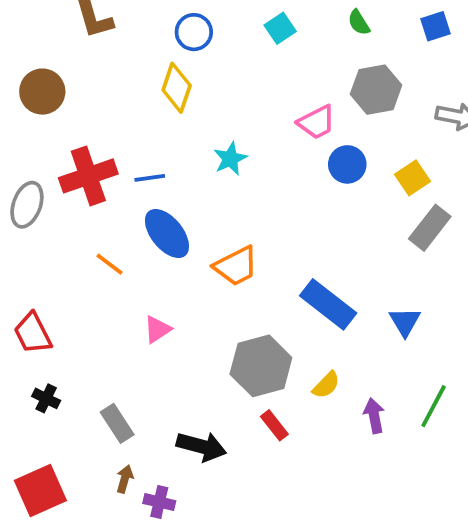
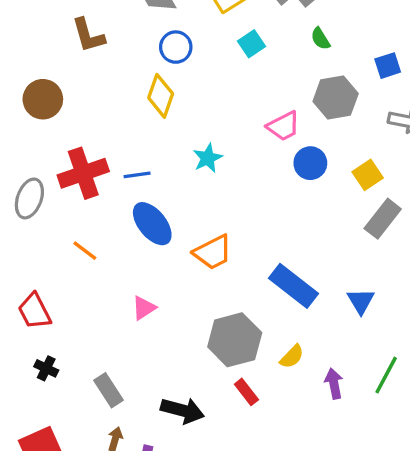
blue square: (436, 26) -> (388, 66), moved
orange line: (109, 264) -> (85, 251), moved

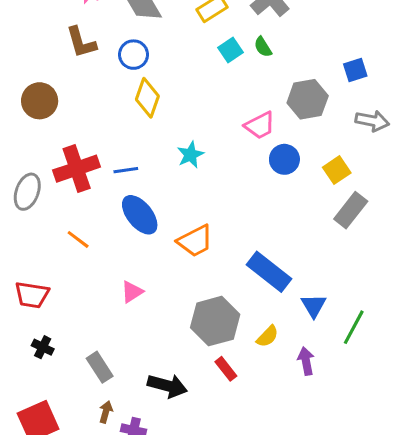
green semicircle: (320, 39) -> (263, 47), moved
blue circle: (176, 47) -> (134, 55), moved
blue triangle: (361, 301) -> (314, 306), moved
red trapezoid: (34, 311) -> (32, 295), turned -54
green line: (386, 375) -> (354, 327), moved

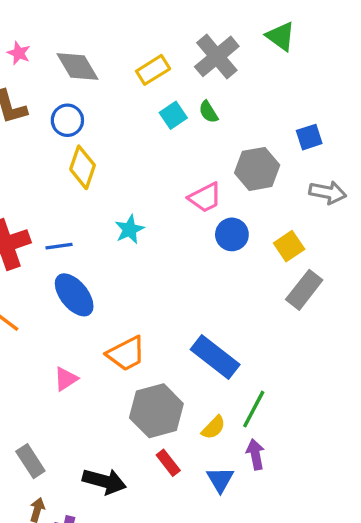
orange trapezoid: (195, 241) -> (126, 354), moved
blue triangle: (314, 306) -> (220, 480), moved
green line: (354, 327) -> (254, 409), moved

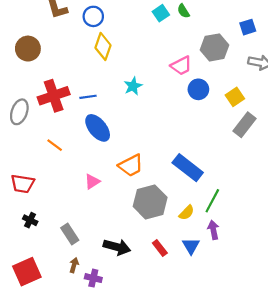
red rectangle: (168, 463) -> (160, 248), moved

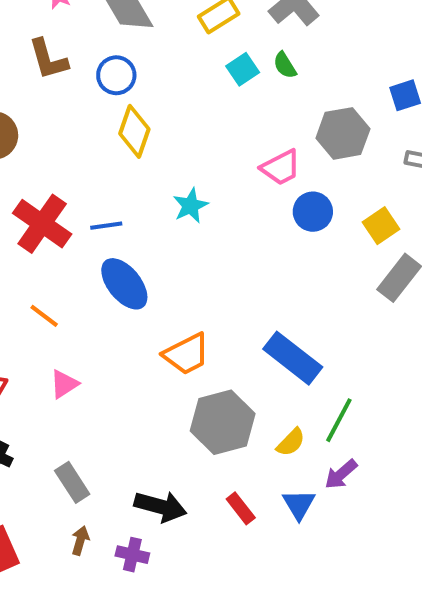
red cross: (54, 96) -> (42, 224), turned -36
pink triangle: (92, 182) -> (64, 384), moved
purple arrow: (213, 230) -> (341, 474), turned -120
purple cross: (93, 278) -> (132, 555), moved

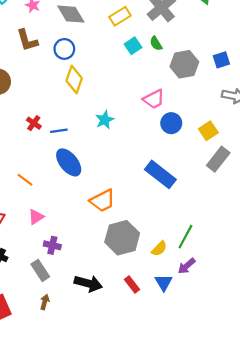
gray hexagon: (343, 133) -> (184, 64), moved
red cross: (42, 224) -> (34, 123), moved, size x0.5
blue rectangle: (293, 358) -> (160, 174), moved
purple cross: (132, 555) -> (52, 245), moved

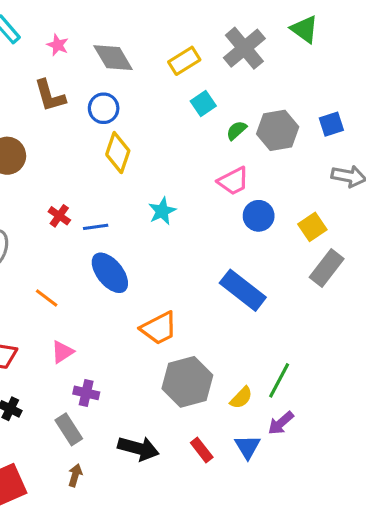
green semicircle: (156, 44) -> (236, 130), moved, turned 80

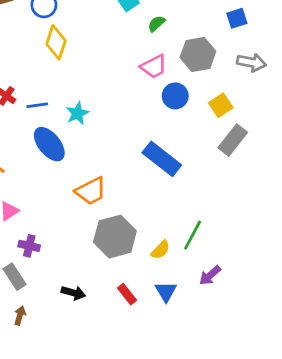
gray hexagon: (278, 130) -> (198, 54), moved
cyan star: (162, 211) -> (77, 113), moved
purple arrow: (281, 423) -> (210, 275), moved
black arrow: (138, 448) -> (73, 293), size x0.7

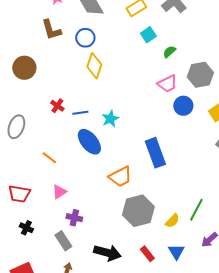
blue rectangle: (162, 159) -> (155, 153), moved, turned 32
black arrow: (73, 293) -> (107, 253), size x1.5

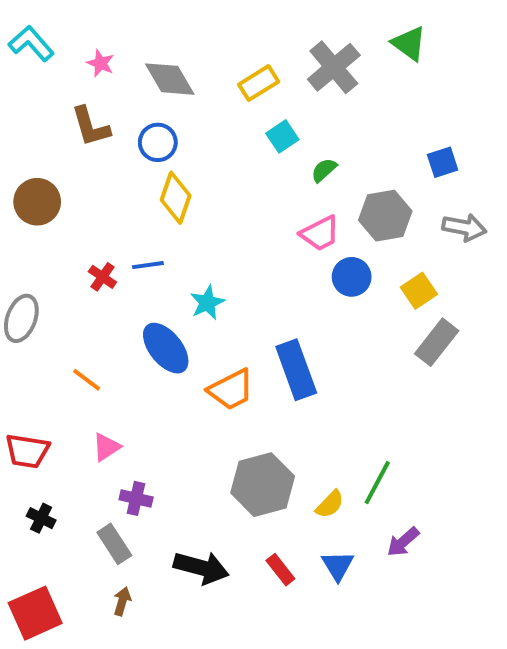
blue line: (80, 113) -> (148, 265), moved
orange trapezoid: (120, 177) -> (231, 390), moved

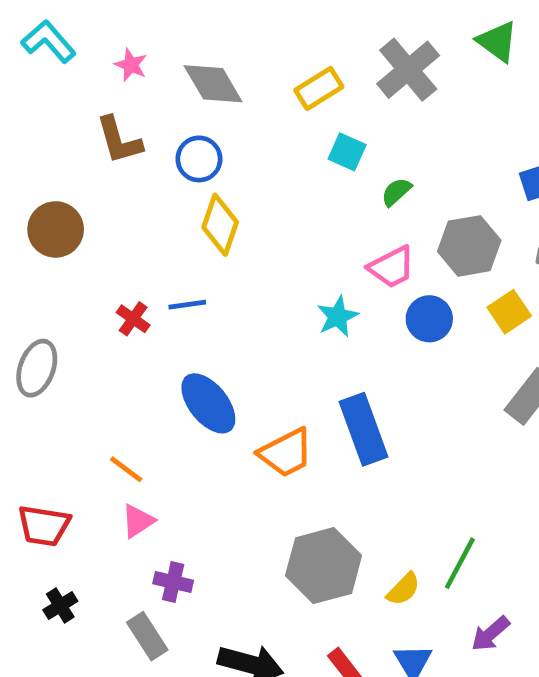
cyan square: (282, 136) -> (347, 152), turned -32
yellow square: (419, 291) -> (509, 312), moved
cyan star: (207, 303) -> (338, 316), moved
orange line: (87, 380) -> (126, 469), moved
black cross: (41, 518) -> (60, 606), turned 32

